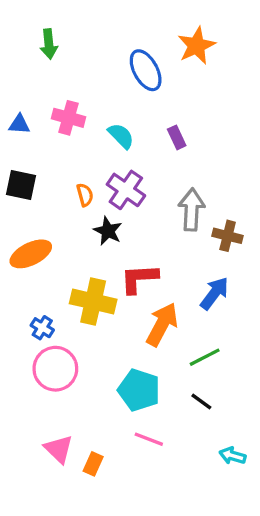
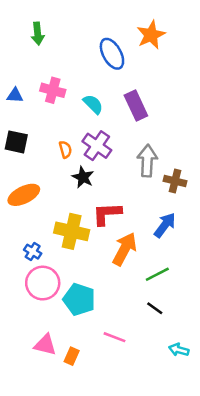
purple rectangle: (177, 137) -> (136, 105), size x1.6
cyan pentagon: (139, 390) -> (79, 299), moved
pink triangle: (59, 449) -> (45, 345), turned -30

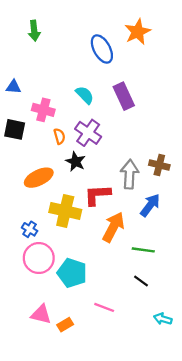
pink cross: (53, 90) -> (43, 110), moved
gray arrow: (147, 161) -> (129, 174), moved
orange ellipse: (24, 195) -> (39, 178), moved
green line: (157, 274) -> (143, 250), turned 35
orange rectangle: (72, 356) -> (65, 325), turned 35

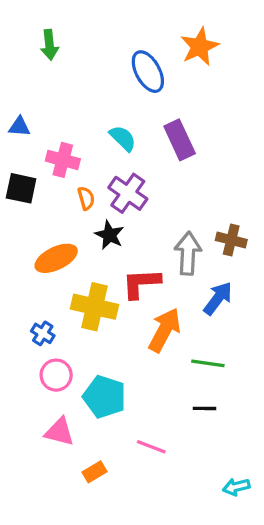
pink circle: (39, 258) -> (56, 375), size x0.7
black line: (141, 281) -> (205, 408), turned -35
pink triangle: (41, 314) -> (59, 432), moved
cyan arrow: (163, 319) -> (236, 487), moved, turned -30

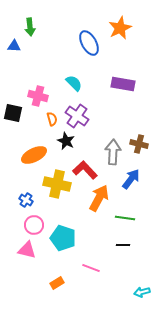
blue triangle: (19, 127) -> (14, 46), moved
purple rectangle: (180, 140) -> (123, 84), moved, turned -55
red L-shape: (141, 283) -> (85, 170), turned 50
pink triangle: (59, 432) -> (27, 250), moved

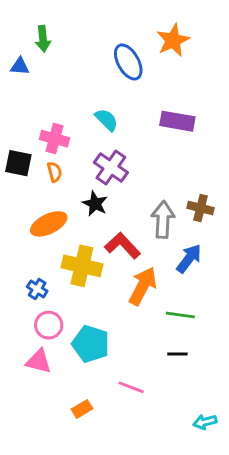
orange semicircle: (52, 119) -> (54, 172), moved

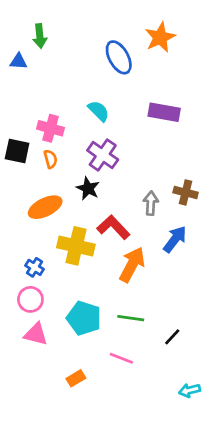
gray arrow: (163, 220) -> (151, 203), size x0.7
green line: (180, 315) -> (131, 318), moved
pink circle: (49, 325) -> (30, 299), moved
black line: (177, 354) -> (172, 337), moved, turned -48

